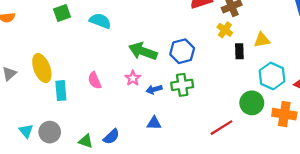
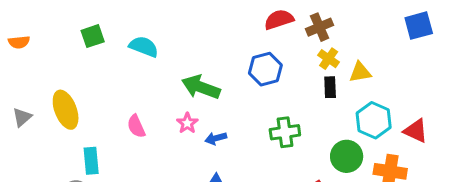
yellow cross: (225, 30) -> (329, 59), moved
blue hexagon: (182, 51) -> (265, 69), moved
green cross: (182, 85) -> (285, 132), moved
cyan rectangle: (61, 91) -> (91, 161), moved

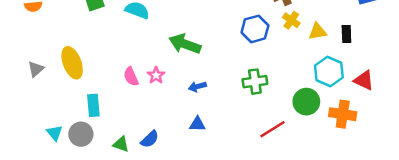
blue hexagon: (265, 69) -> (255, 29), moved
black rectangle: (330, 87) -> (346, 34), moved
pink star: (187, 123) -> (156, 75), moved

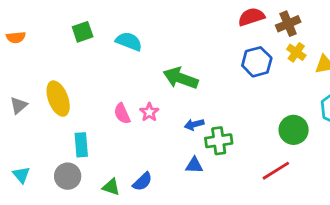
green cross: (255, 82) -> (219, 141), moved
green circle: (306, 102) -> (294, 130), moved
cyan triangle: (55, 133) -> (21, 175), moved

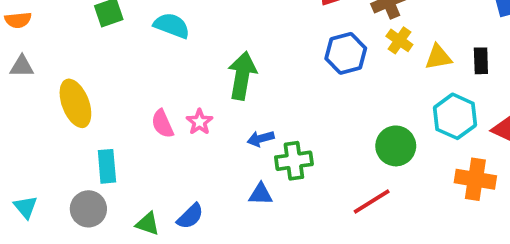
green arrow: (181, 78) -> (242, 76), turned 80
gray triangle: (19, 105) -> (22, 66), moved, turned 42

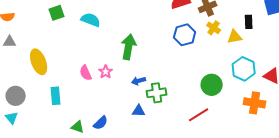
black rectangle: (481, 61) -> (249, 22), moved
gray circle: (88, 209) -> (16, 96), moved

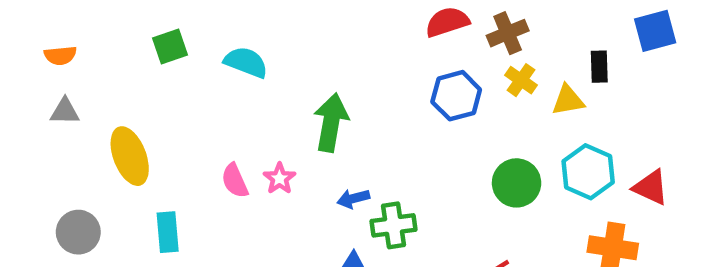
green circle: (212, 85) -> (517, 183), moved

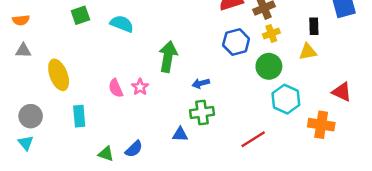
yellow cross: (521, 80) -> (271, 33), turned 35
yellow triangle: (568, 100) -> (308, 52), moved
cyan hexagon: (588, 172) -> (286, 99), moved
green circle: (517, 183) -> (269, 66), moved
blue arrow: (353, 199) -> (201, 83), moved

